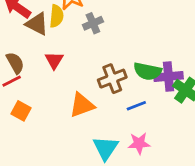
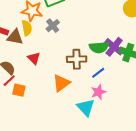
purple cross: (168, 77) -> (114, 47), turned -30
brown cross: (112, 79) -> (77, 59), turned 36
orange square: (21, 111) -> (19, 90), moved
pink star: (139, 143) -> (98, 92), moved

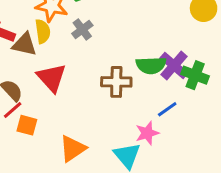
red triangle: (34, 58) -> (52, 78), size x1.5
blue line: (98, 73) -> (167, 109), moved
orange triangle: (61, 83) -> (73, 149), moved

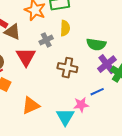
gray cross: (82, 30) -> (46, 40), moved
yellow semicircle: (43, 31) -> (65, 28), moved
green semicircle: (151, 65) -> (96, 44), moved

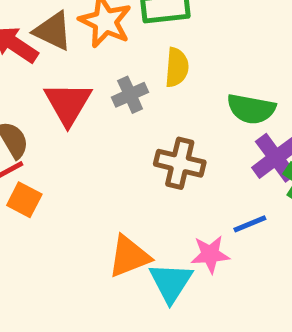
brown triangle: (12, 32) -> (53, 31), moved
red triangle: (26, 57) -> (68, 103), moved
orange triangle: (31, 105) -> (129, 256), moved

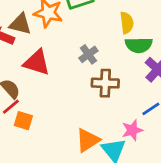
yellow semicircle: (177, 67) -> (127, 23), moved
gray cross: (130, 95) -> (88, 54), moved
red triangle: (68, 103) -> (37, 62), turned -32

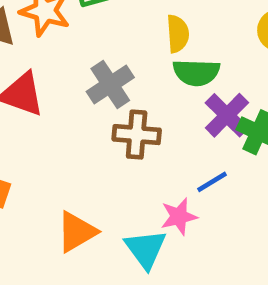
gray cross: (88, 54) -> (110, 84), size x1.4
orange triangle: (88, 140) -> (77, 232), moved

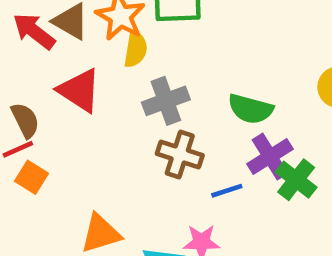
yellow semicircle: (178, 34) -> (136, 49), moved
blue line: (212, 182) -> (227, 191), moved

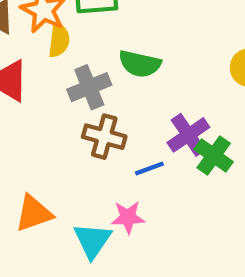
green semicircle: (251, 109) -> (140, 64), moved

